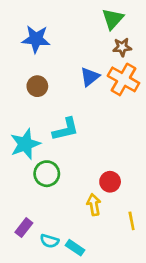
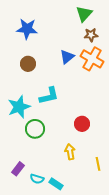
red circle: (110, 182) -> (82, 124), moved

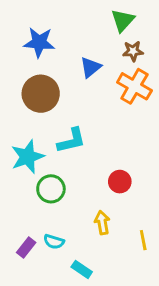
blue triangle: (67, 57) -> (90, 67), moved
brown circle: (28, 64) -> (41, 94), size x1.6
cyan semicircle: (37, 179) -> (54, 242), moved

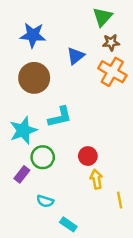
red circle: (120, 182) -> (88, 156), moved
yellow arrow: (102, 223) -> (96, 179), moved
purple rectangle: (26, 247) -> (22, 174), moved

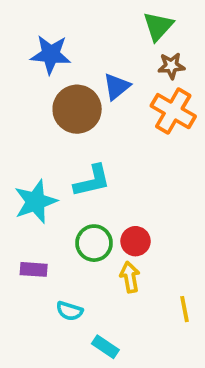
brown circle: (34, 78) -> (77, 109), moved
green circle: (43, 157) -> (94, 243), moved
purple rectangle: (22, 174) -> (34, 269), turned 56
yellow arrow: (96, 179) -> (130, 277), moved

